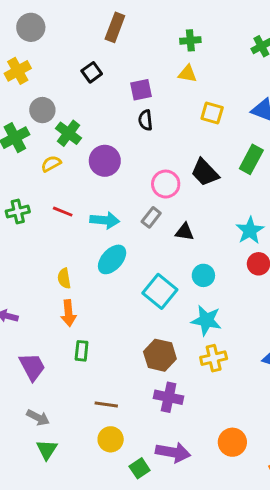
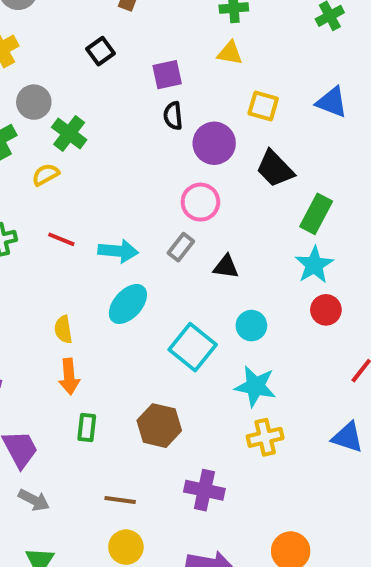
green rectangle: (251, 159) -> (316, 214), moved
purple circle: (105, 161) -> (214, 143), moved
black trapezoid: (205, 172) -> (275, 169), moved
brown hexagon: (160, 355) -> (159, 426), moved
gray arrow: (38, 418) -> (34, 500), moved

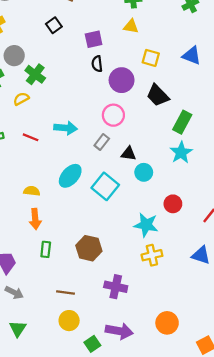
cyan arrow: (118, 251) -> (66, 128), moved
red circle: (326, 310) -> (173, 204), moved
cyan circle: (251, 326) -> (144, 172), moved
yellow semicircle: (63, 329) -> (32, 191), turned 105
cyan square: (193, 347) -> (105, 186), moved

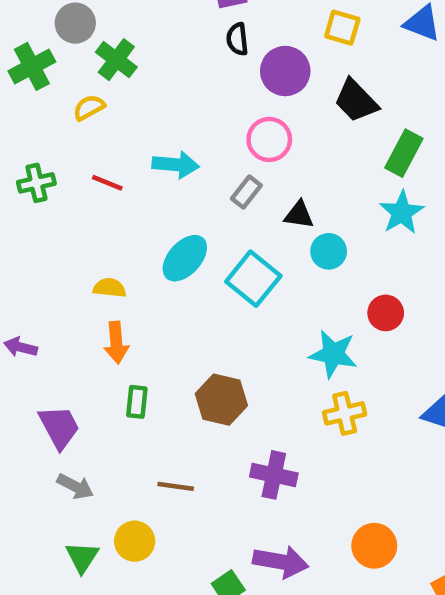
yellow circle: (69, 321) -> (135, 541), moved

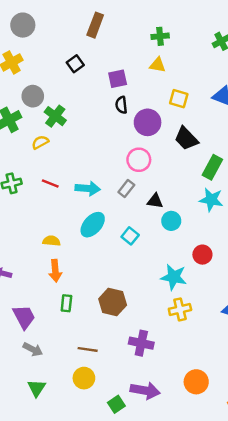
cyan arrow: (176, 165) -> (88, 188), moved
cyan star: (402, 213) -> (211, 200), turned -30
cyan square: (253, 279) -> (130, 236), size x0.6
yellow circle: (135, 541) -> (84, 378), moved

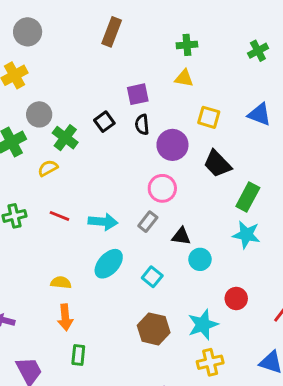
black square: (75, 64) -> (104, 122), moved
cyan star: (174, 277) -> (203, 325), turned -30
brown hexagon: (113, 302) -> (154, 329), moved

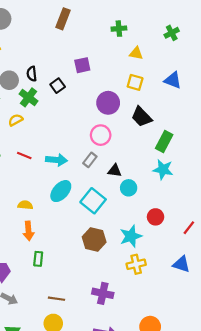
yellow triangle: (184, 78) -> (136, 53), moved
black semicircle: (142, 125) -> (32, 74), moved
cyan square: (152, 277) -> (93, 201), size x1.6

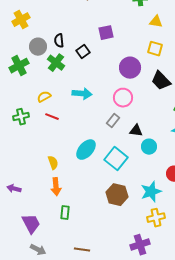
yellow semicircle: (16, 120) -> (44, 97), moved
cyan arrow: (56, 160) -> (82, 94), moved
yellow semicircle: (25, 205) -> (53, 163), turned 64
purple cross: (103, 293) -> (140, 245), moved, turned -30

